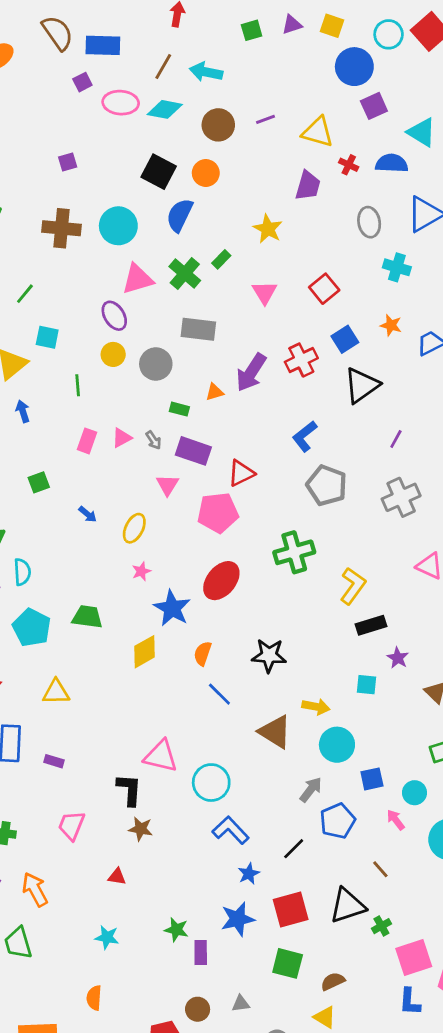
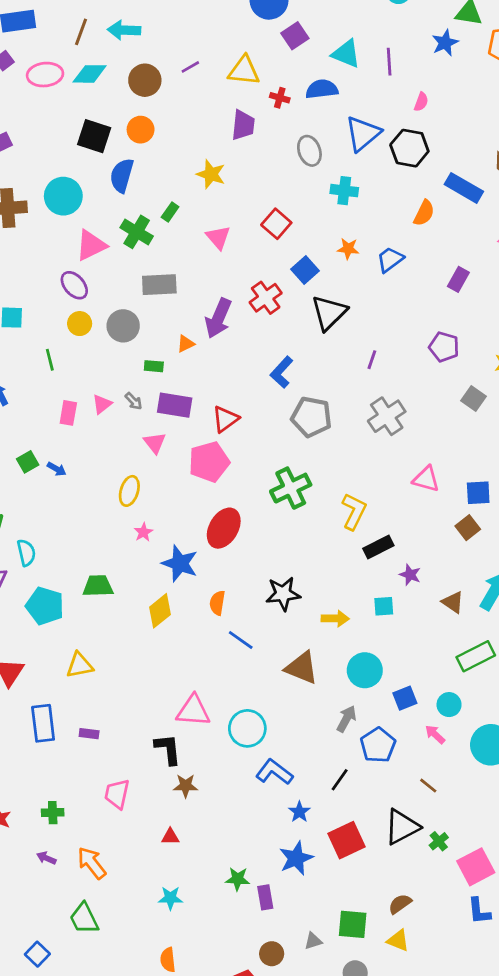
blue arrow: (88, 514) -> (57, 469), moved
yellow arrow: (316, 707) -> (335, 619), moved
green square: (288, 963) -> (353, 924), moved

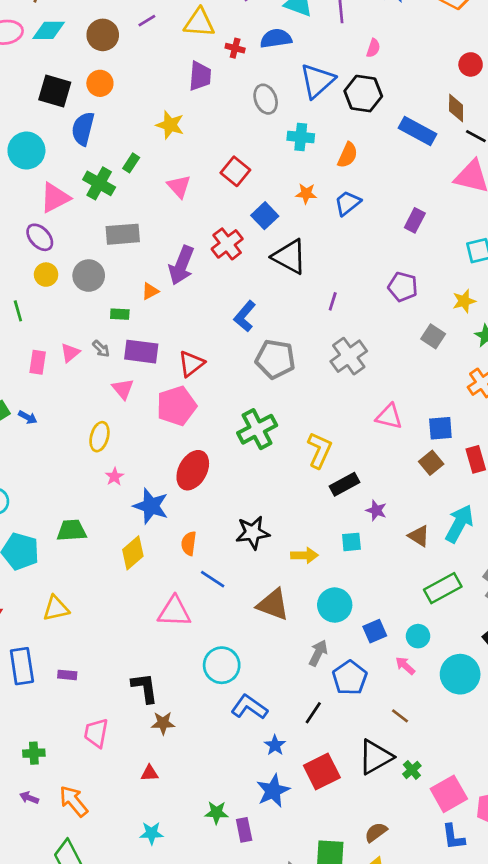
orange semicircle: (424, 213) -> (348, 155), moved
black triangle: (329, 313) -> (289, 257), turned -45
pink triangle: (193, 711) -> (174, 612), moved

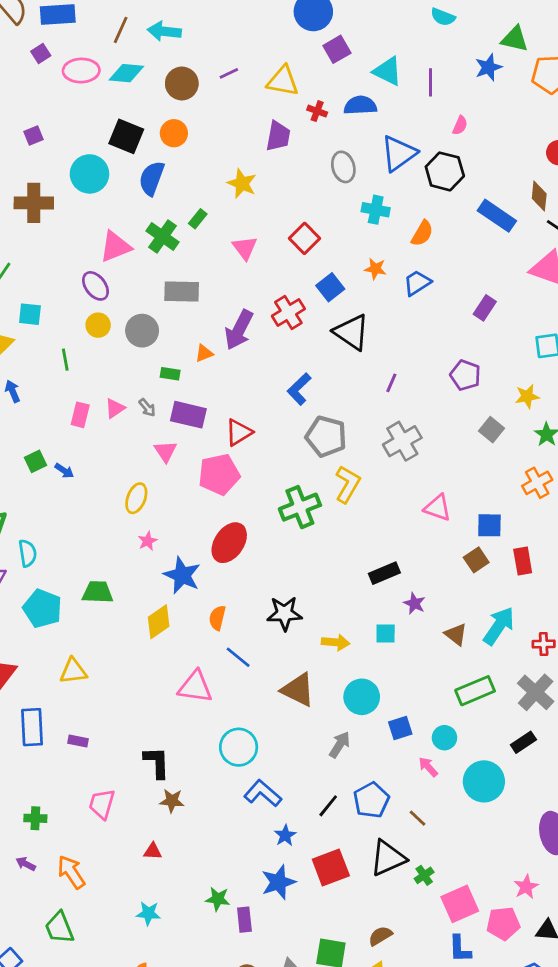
cyan circle: (26, 151) -> (89, 174), moved
yellow L-shape: (319, 450) -> (348, 484), moved
blue pentagon: (350, 678) -> (371, 800), moved

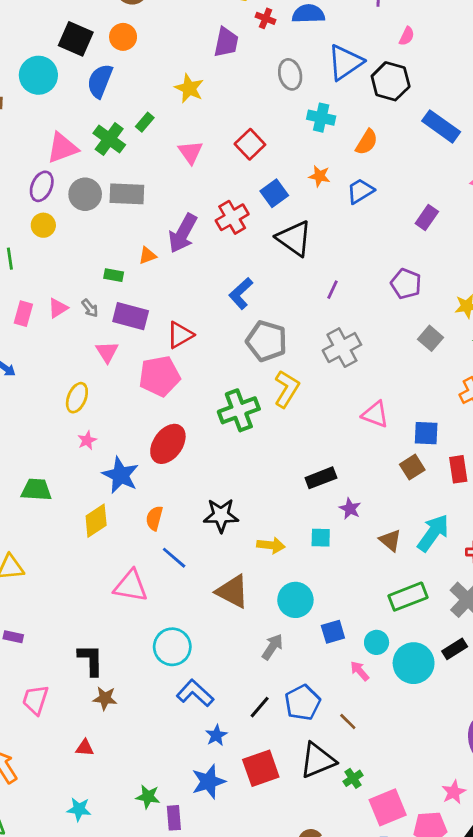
purple ellipse: (96, 286) -> (42, 186), turned 60
gray circle: (142, 331) -> (85, 194), moved
cyan circle: (484, 781) -> (414, 663), moved

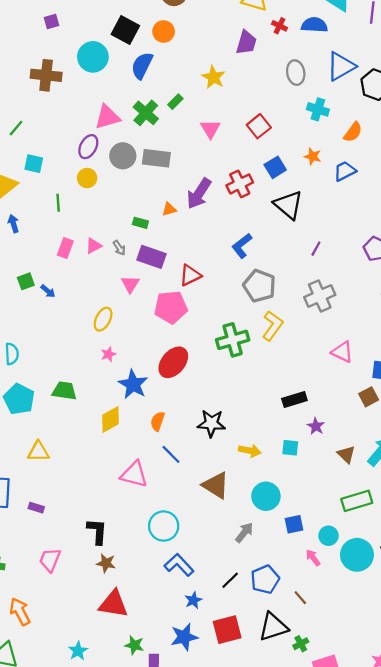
red triangle: (85, 748) -> (113, 604), moved, size x2.0
cyan star: (79, 809) -> (78, 651), turned 30

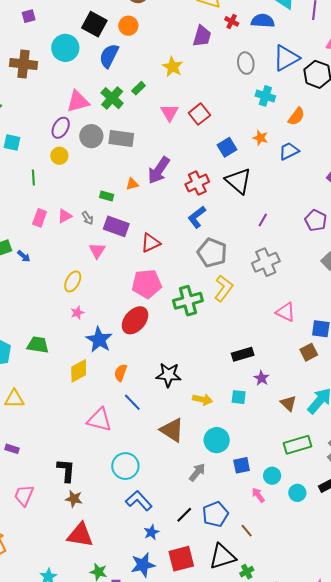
red square: (259, 126) -> (199, 114), moved
red cross: (240, 184) -> (197, 183), moved
pink pentagon: (171, 307) -> (147, 284), moved
cyan circle: (357, 555) -> (297, 493), size x0.6

